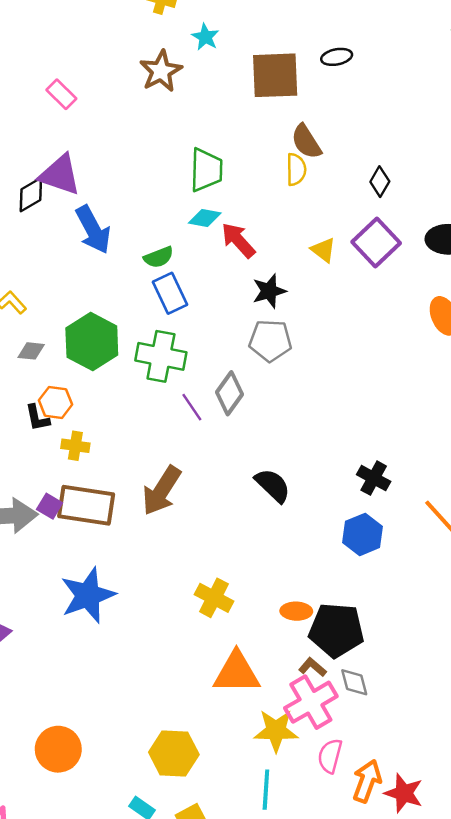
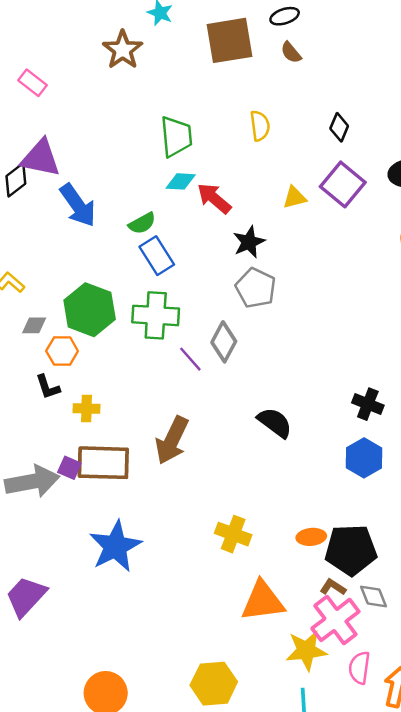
brown semicircle: (306, 142) -> (291, 53), moved, size x0.7
yellow triangle: (323, 250) -> (295, 197), turned -45
gray pentagon: (270, 341) -> (256, 288), turned 30
orange hexagon: (55, 402) -> (62, 351), moved

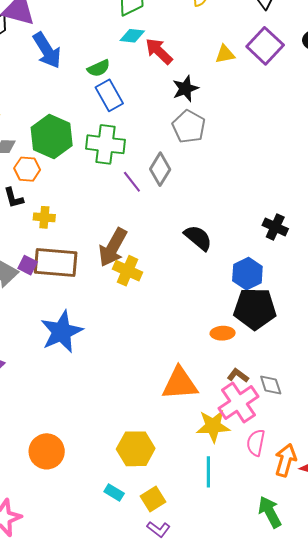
blue hexagon: (364, 458) -> (247, 274), moved
yellow cross: (233, 534) -> (128, 271), moved
black pentagon: (351, 550) -> (255, 309), moved

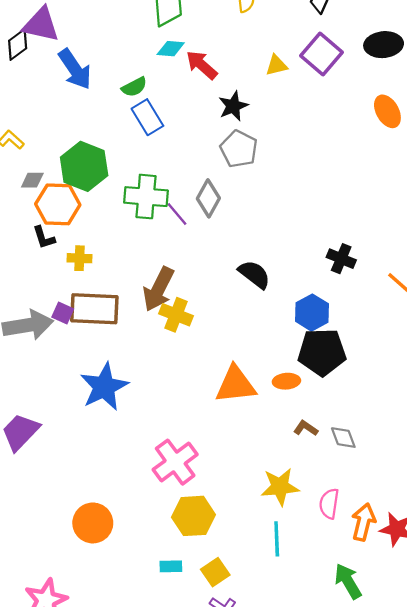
green cross: (105, 144) -> (146, 197), moved
orange hexagon: (27, 169) -> (58, 204), size x1.5
orange triangle: (180, 384) -> (236, 385), moved
pink cross: (238, 402) -> (175, 462), moved
cyan rectangle: (114, 492) -> (171, 566), turned -30

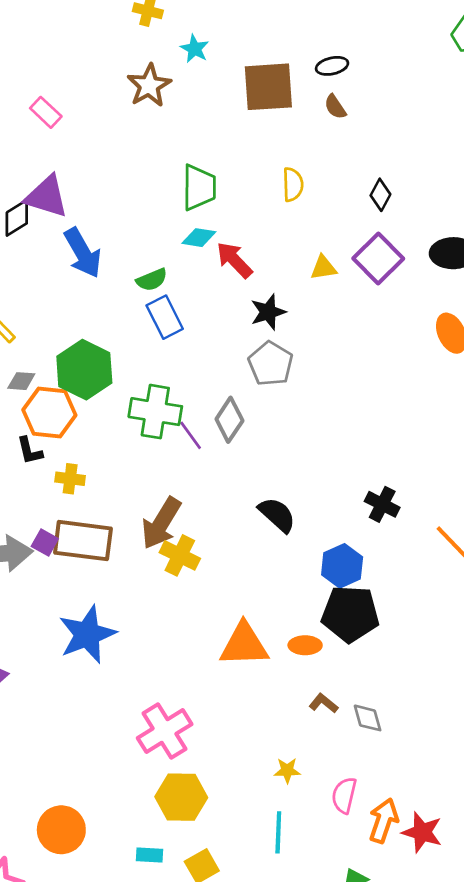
yellow star: (280, 487) -> (287, 770), size x0.6
orange circle: (93, 523) -> (61, 830), moved

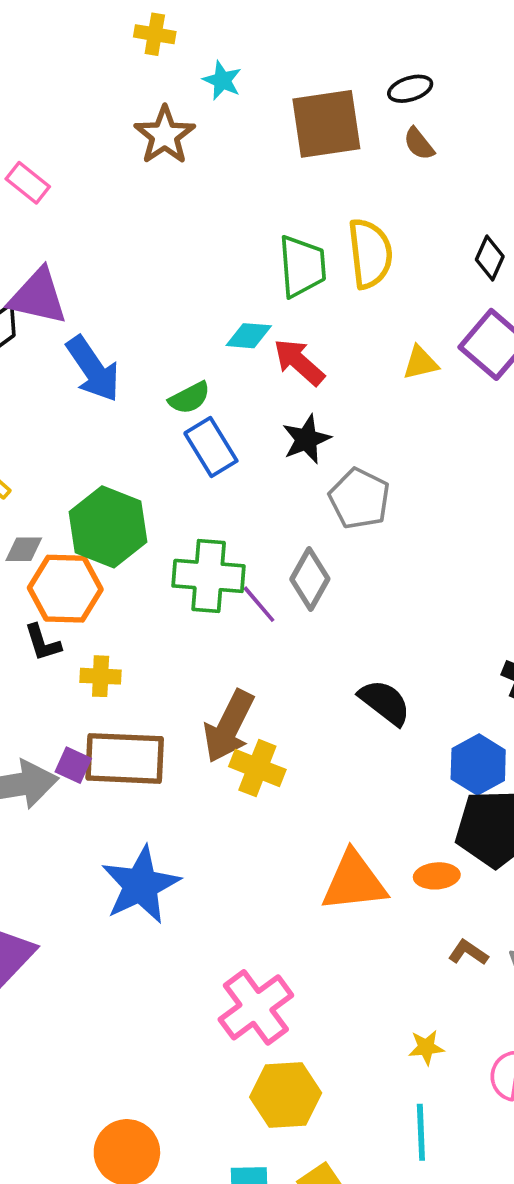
yellow semicircle: (293, 184) -> (370, 254), size x1.5
green trapezoid: (199, 187) -> (302, 266), moved
black star: (268, 312) -> (306, 439), moved

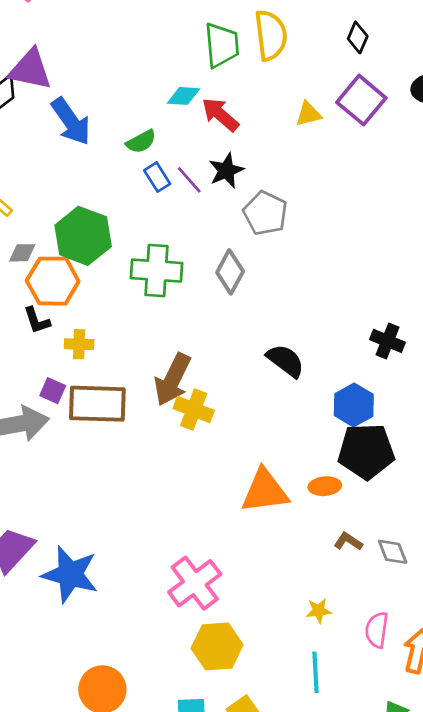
blue rectangle: (211, 447) -> (157, 177), size x0.7
purple line: (259, 604) -> (189, 180), moved
purple square: (73, 765) -> (53, 391), moved
blue star: (141, 885) -> (70, 574), moved, turned -30

